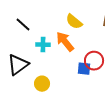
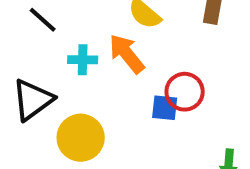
yellow circle: (42, 84) -> (81, 138), size x1.5

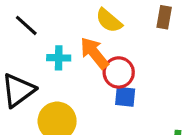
red circle: (185, 92) -> (119, 72), moved

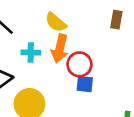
yellow semicircle: (109, 21) -> (56, 22), moved
orange arrow: (94, 53) -> (60, 49), turned -128

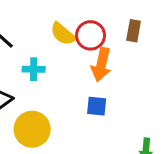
orange arrow: (60, 49) -> (101, 65), moved
red circle: (79, 64) -> (91, 35), moved

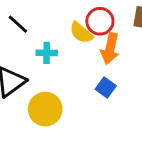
yellow semicircle: (63, 34) -> (81, 33), moved
blue square: (97, 106) -> (106, 87), turned 30

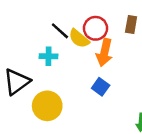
black line: (18, 24) -> (60, 31), moved

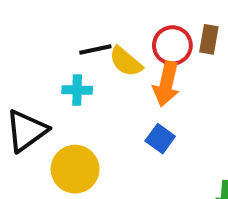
red circle: (96, 28) -> (172, 45), moved
black line: (60, 31) -> (95, 49), turned -54

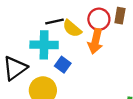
cyan cross: (77, 90) -> (44, 45), size x1.6
blue square: (160, 139) -> (63, 65), moved

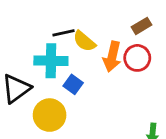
brown rectangle: (120, 16) -> (141, 26), turned 49
red circle: (99, 19) -> (137, 58), moved

